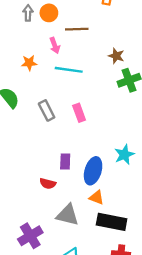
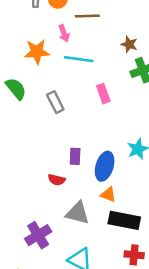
orange star: (29, 63) -> (37, 52), size x1.5
pink rectangle: (79, 113) -> (103, 94), moved

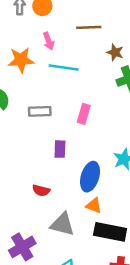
brown line: (87, 16) -> (89, 27), moved
pink rectangle: (103, 94) -> (84, 114), moved, turned 36
gray rectangle: (55, 102) -> (40, 111), turned -65
purple rectangle: (75, 156) -> (60, 149), moved

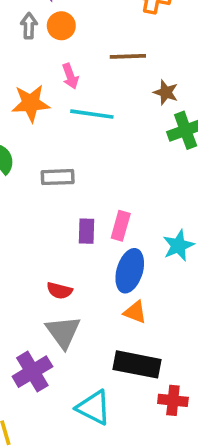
pink rectangle: (84, 114) -> (121, 226), moved
gray triangle: (62, 224) -> (63, 332), moved, turned 40
black rectangle: (110, 232) -> (137, 364), moved

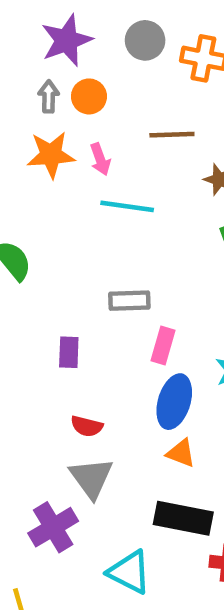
orange star: (31, 103) -> (51, 155), moved
gray rectangle: (58, 177) -> (129, 301), moved
purple rectangle: (86, 231) -> (69, 352), moved

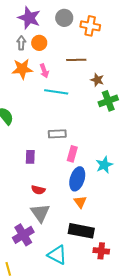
purple star: (67, 40) -> (29, 18), turned -30
orange triangle: (181, 453) -> (80, 202), turned 32

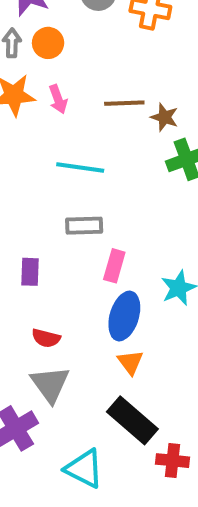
brown line: (76, 60) -> (124, 103), moved
cyan line: (56, 92) -> (80, 167), moved
black rectangle: (81, 231) -> (132, 420), turned 30

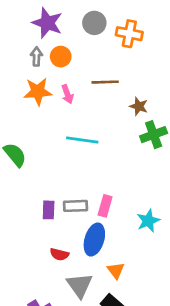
brown line: (124, 103) -> (105, 82), moved
gray rectangle: (84, 226) -> (76, 206), moved
blue ellipse: (124, 316) -> (94, 240), moved
gray triangle: (50, 384) -> (80, 285), moved

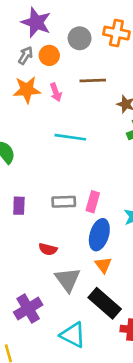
gray circle: (94, 23) -> (80, 38), moved
gray arrow: (36, 57) -> (26, 55), turned 30
purple rectangle: (49, 210) -> (19, 206), moved
blue ellipse: (94, 240) -> (99, 235), moved

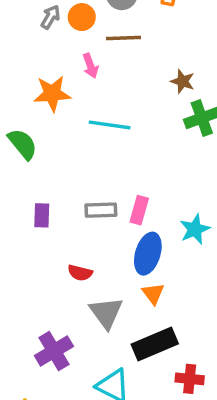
brown line: (93, 80) -> (123, 38), moved
orange star: (27, 90) -> (52, 94), moved
black rectangle: (105, 303) -> (155, 344), turned -64

